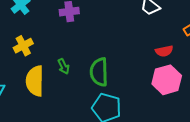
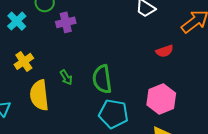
pink hexagon: (167, 80) -> (161, 99), moved

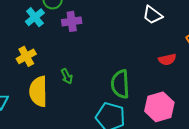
cyan cross: (17, 21) -> (35, 17), moved
green semicircle: (102, 79) -> (120, 84), moved

